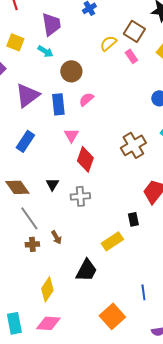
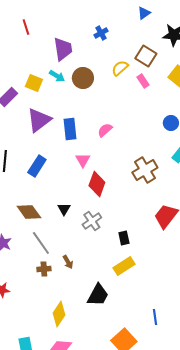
yellow square: (15, 42) -> (34, 83), moved
brown circle: (71, 71) -> (83, 78), moved
pink semicircle: (86, 99) -> (105, 130), moved
gray cross: (80, 196) -> (92, 221), turned -30
black rectangle: (133, 219) -> (124, 238), moved

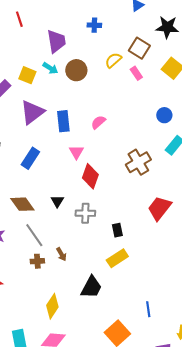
blue cross: (101, 33) -> (94, 25), turned 32
gray cross: (92, 221) -> (85, 213), turned 36

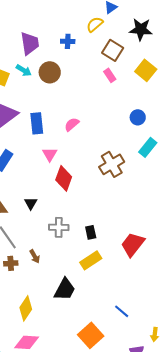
blue cross: (94, 25) -> (68, 41), moved
yellow semicircle: (113, 60) -> (95, 24), moved
red trapezoid: (159, 208) -> (133, 244), moved
gray cross: (85, 213) -> (59, 227), moved
blue line: (148, 309) -> (122, 311), turned -42

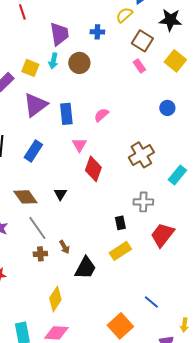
cyan arrow: (24, 70) -> (53, 61), turned 70
cyan rectangle: (148, 147) -> (177, 175), moved
gray cross: (59, 227) -> (143, 202), moved
black trapezoid: (65, 289) -> (85, 268), moved

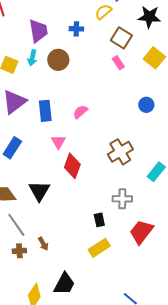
black triangle: (60, 194) -> (39, 191), size x1.6
black trapezoid: (85, 268) -> (64, 284), moved

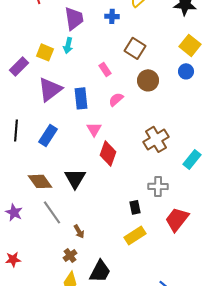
brown square: (121, 38) -> (135, 48), moved
brown circle: (58, 60) -> (148, 80), moved
pink rectangle: (118, 63) -> (105, 69), moved
blue circle: (146, 105) -> (186, 71), moved
brown cross: (19, 251) -> (70, 255), moved, turned -32

